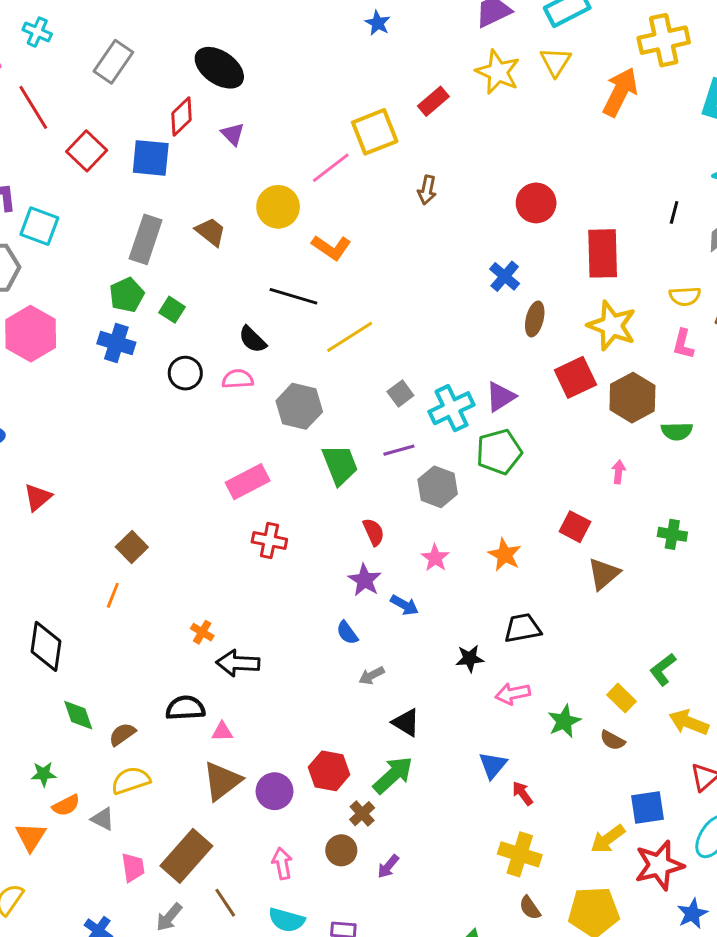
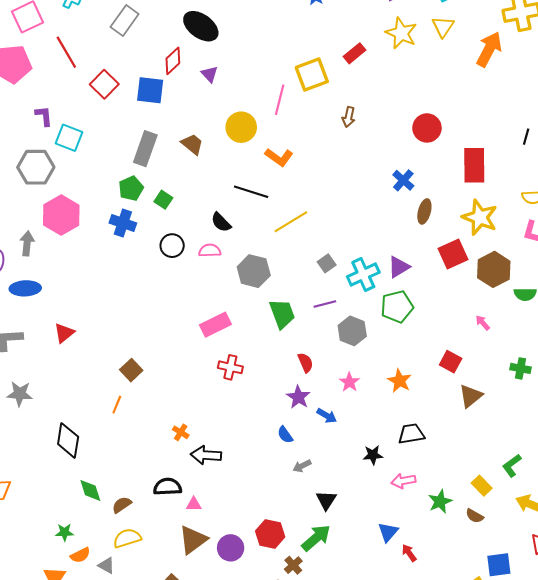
pink line: (331, 168) -> (280, 100), turned -40
pink arrow: (618, 472) -> (483, 323), turned -49
black triangle: (406, 723) -> (326, 500), turned 30

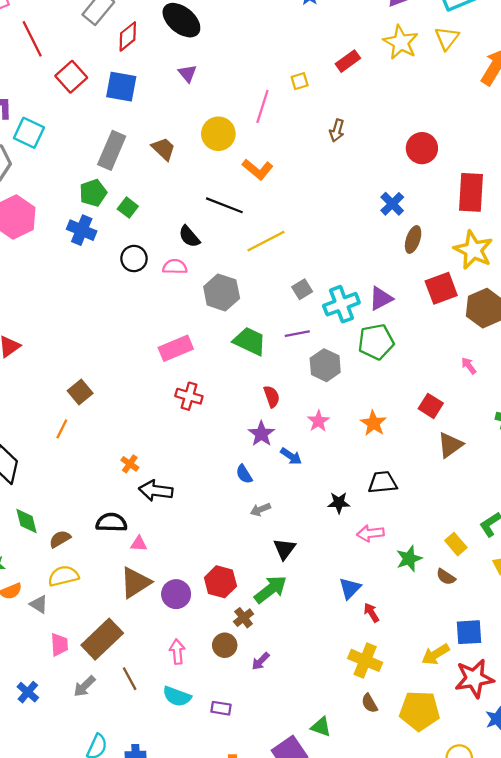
red diamond: (173, 61) -> (128, 36), moved
yellow square: (312, 74) -> (300, 81), size x0.5
green trapezoid: (282, 314) -> (250, 341), turned -48

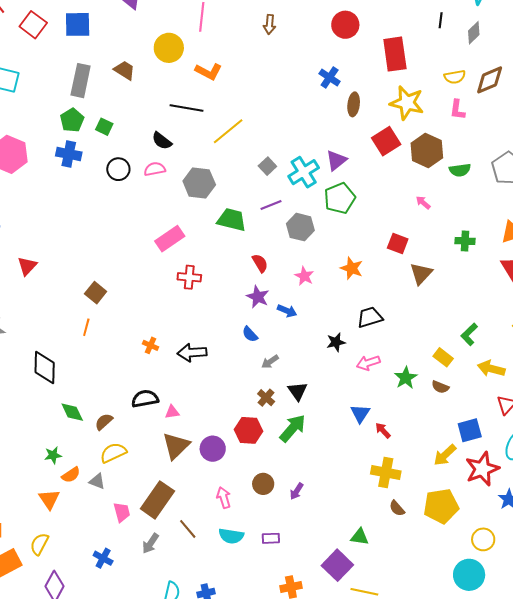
black arrow: (156, 491) -> (192, 353), moved
brown cross: (244, 618) -> (266, 398), moved

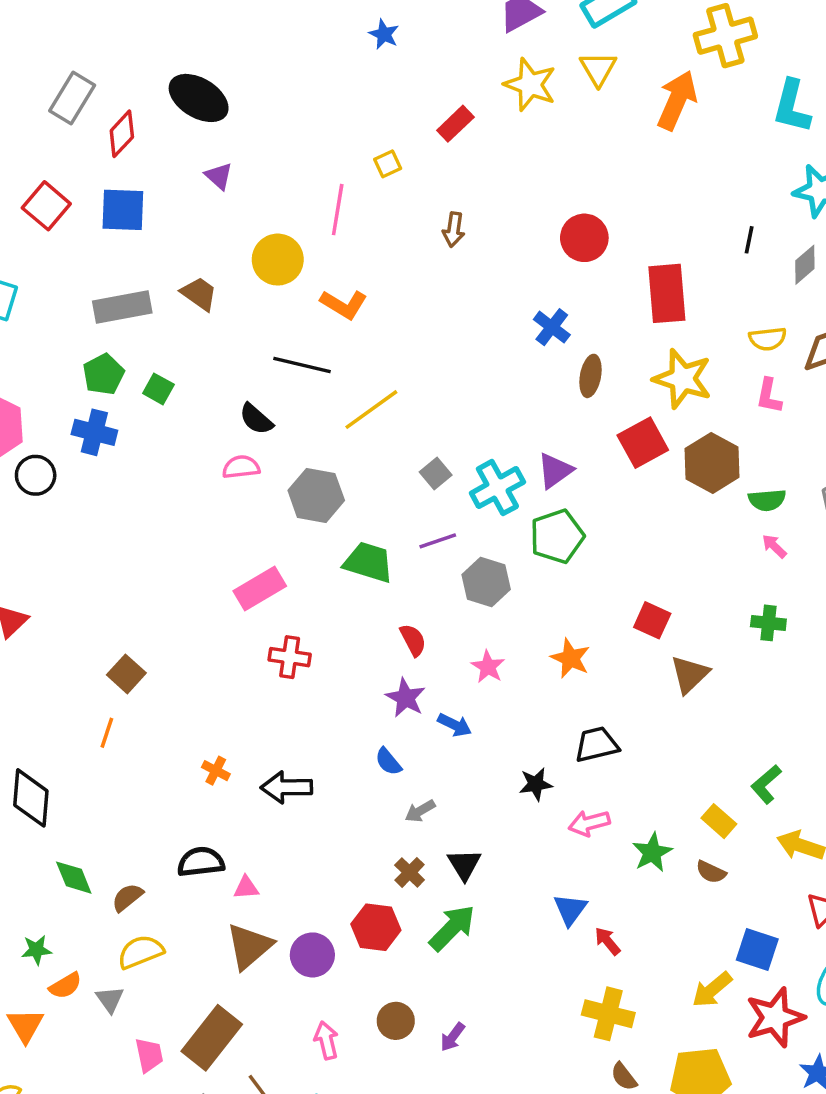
gray rectangle: (81, 81) -> (122, 307), turned 64
black circle: (118, 169) -> (36, 475), moved
pink arrow: (423, 203) -> (774, 546), moved
blue square: (470, 430) -> (757, 950), turned 30
gray triangle: (97, 481) -> (110, 999), turned 30

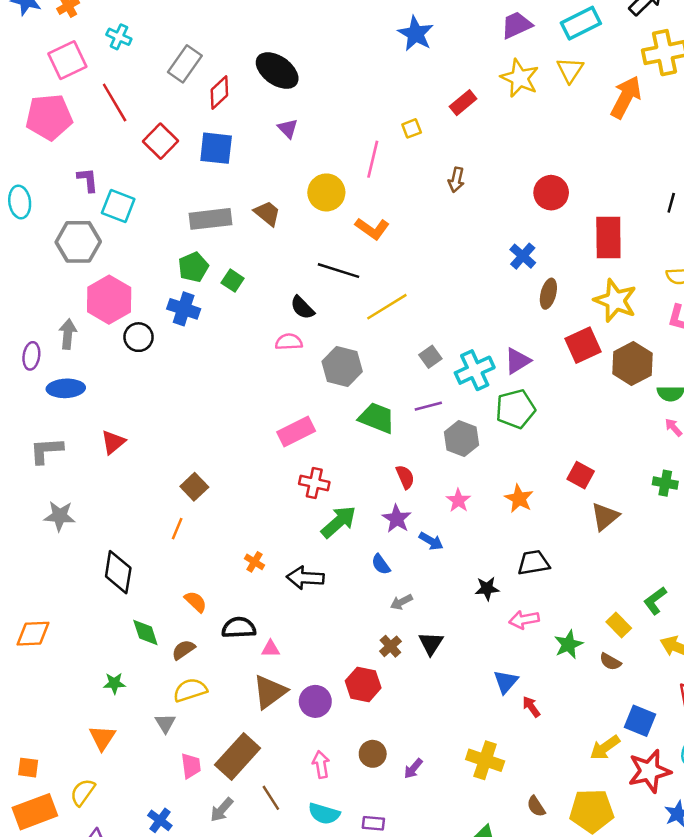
blue star: (384, 34) -> (416, 34), size x1.6
green arrow: (452, 928) -> (339, 522), moved
orange semicircle: (65, 986) -> (196, 602), moved, turned -110
yellow cross: (608, 1014) -> (485, 760), moved

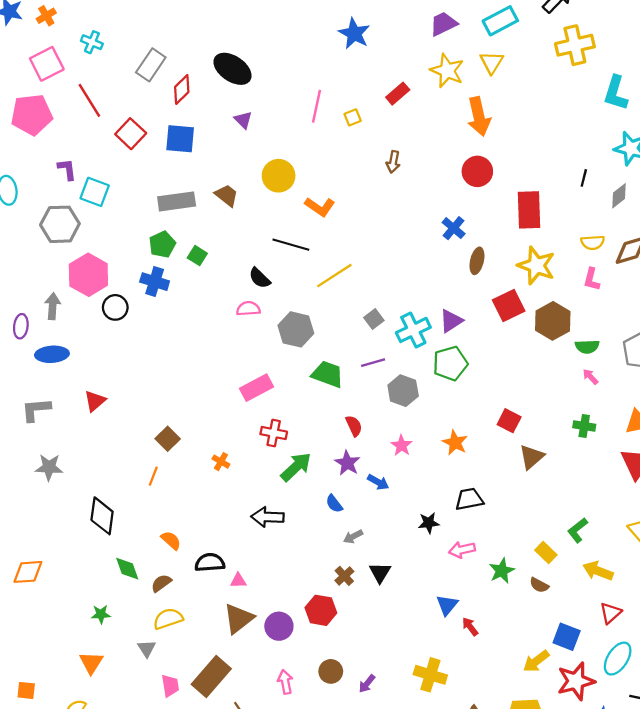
orange arrow: (626, 97) -> (479, 117), moved, turned 141
pink line: (373, 159) -> (316, 106), moved
orange cross: (254, 562) -> (221, 462), moved

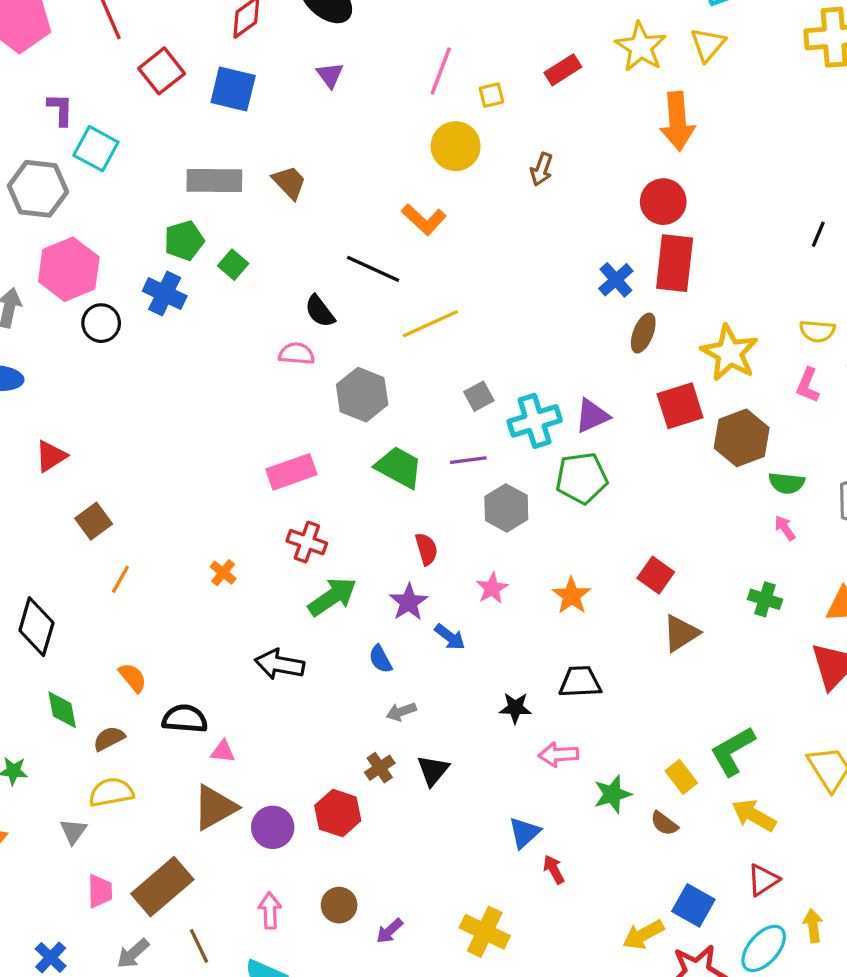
yellow circle: (279, 176) -> (456, 146), moved
red rectangle: (529, 210) -> (675, 263), moved
brown square: (168, 439) -> (94, 521), moved
green L-shape: (578, 530) -> (733, 751), size x1.4

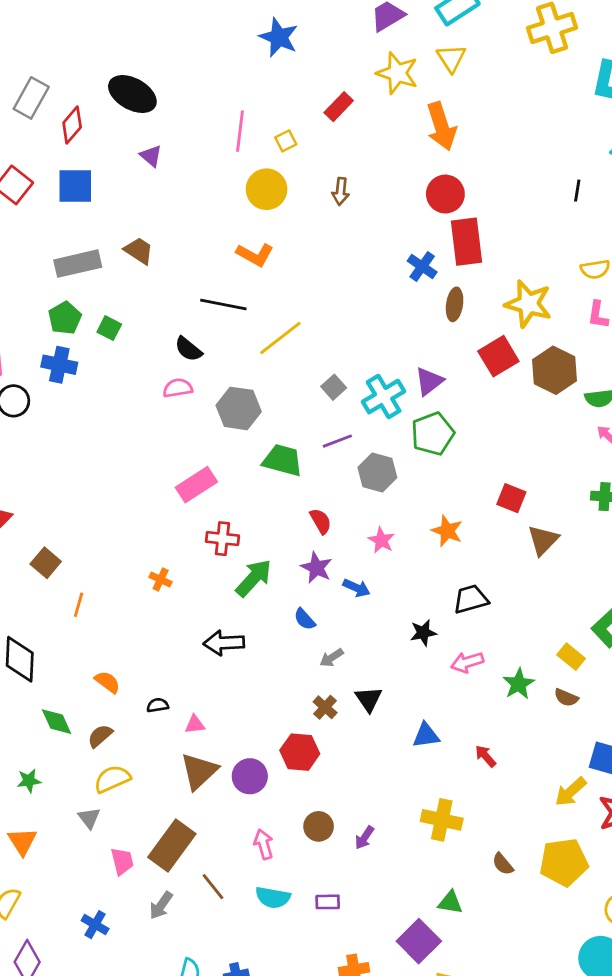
black semicircle: (185, 719) -> (158, 705), size x0.6
blue triangle: (524, 833) -> (426, 735), moved, turned 48

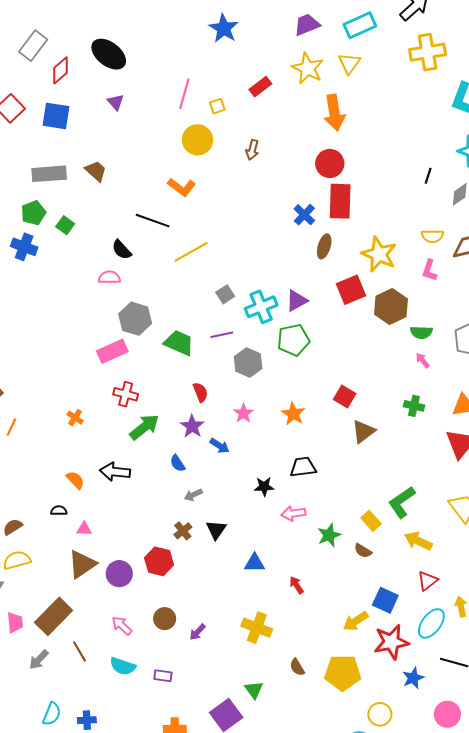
gray hexagon: (239, 408) -> (135, 319), moved
orange semicircle: (107, 682) -> (75, 480), moved
pink arrow: (264, 844) -> (122, 626), turned -40
green triangle: (450, 902) -> (254, 690), turned 36

